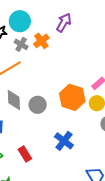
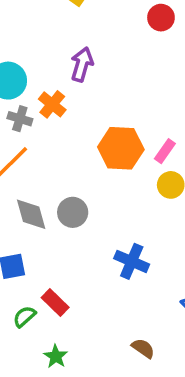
orange hexagon: (72, 97) -> (121, 148), moved
red rectangle: (25, 154) -> (55, 303), moved

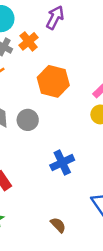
orange hexagon: (121, 148) -> (53, 81), moved
blue cross: (132, 261) -> (62, 163), turned 30

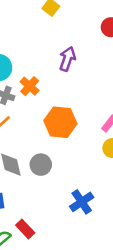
purple arrow: (55, 18) -> (67, 59), moved

